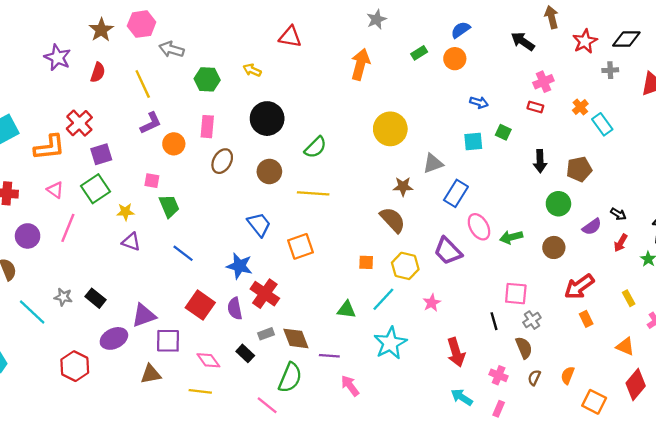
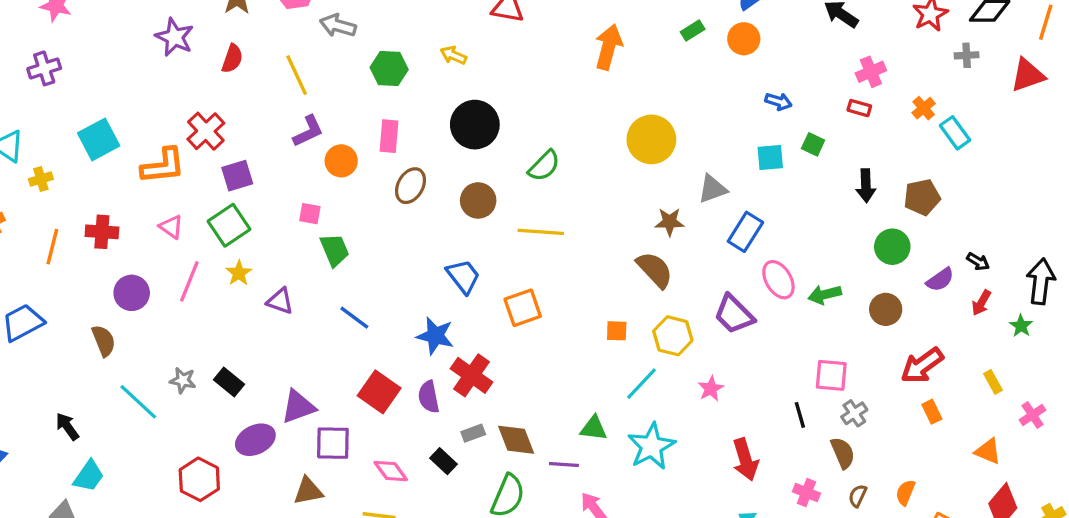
yellow star: (125, 212) -> (239, 273), moved, turned -30
green triangle: (347, 310) -> (594, 428), moved

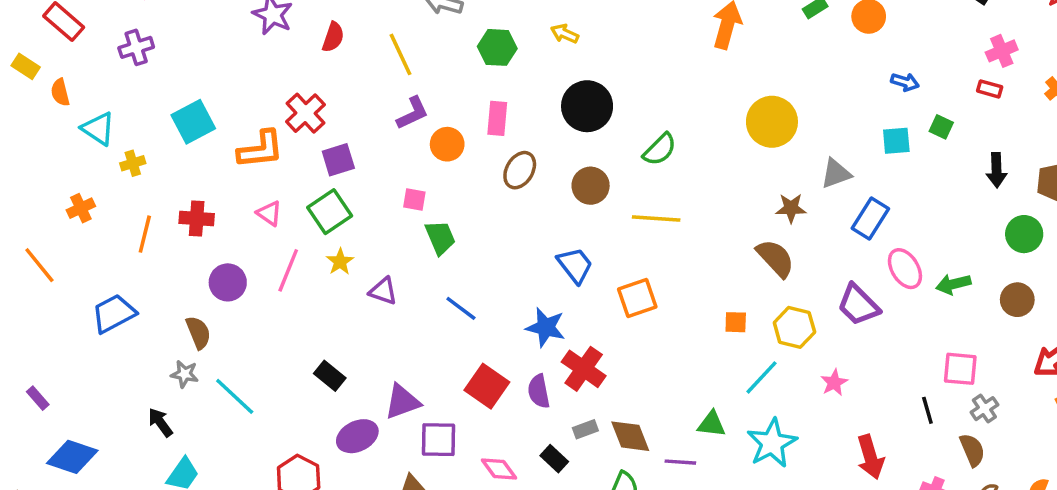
gray star: (183, 380) -> (185, 374), moved

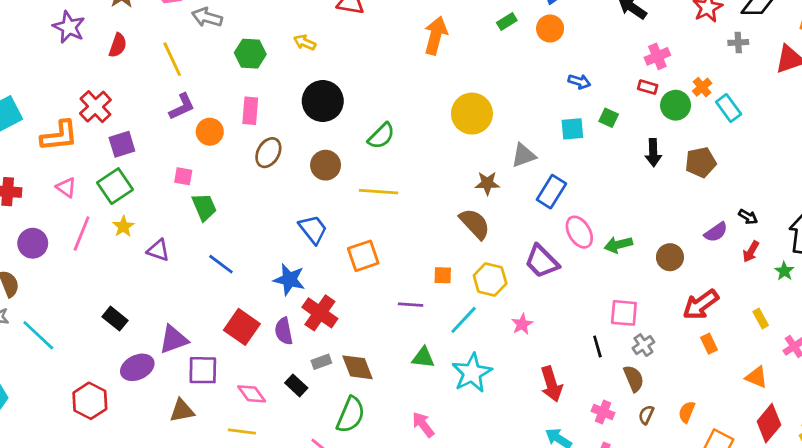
green circle: (1024, 234) -> (676, 105), moved
purple line: (680, 462) -> (411, 305), moved

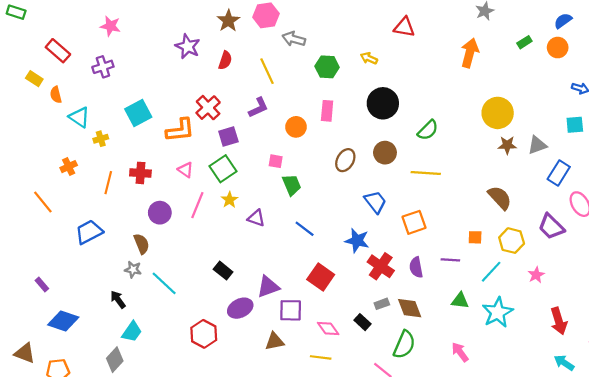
purple L-shape: (182, 107) -> (258, 108), moved
brown ellipse: (268, 153) -> (345, 160), moved
brown star: (487, 183) -> (507, 145), moved
purple semicircle: (284, 331) -> (416, 267), moved

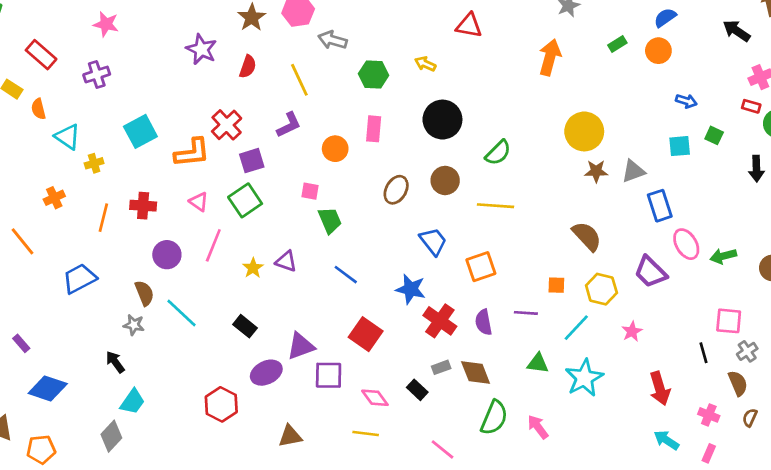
blue rectangle: (559, 173) -> (660, 206), turned -50
yellow star: (229, 200) -> (253, 268), moved
cyan line: (164, 283) -> (181, 313), moved
brown triangle: (275, 341) -> (290, 436), moved
green semicircle: (404, 345) -> (494, 418), moved

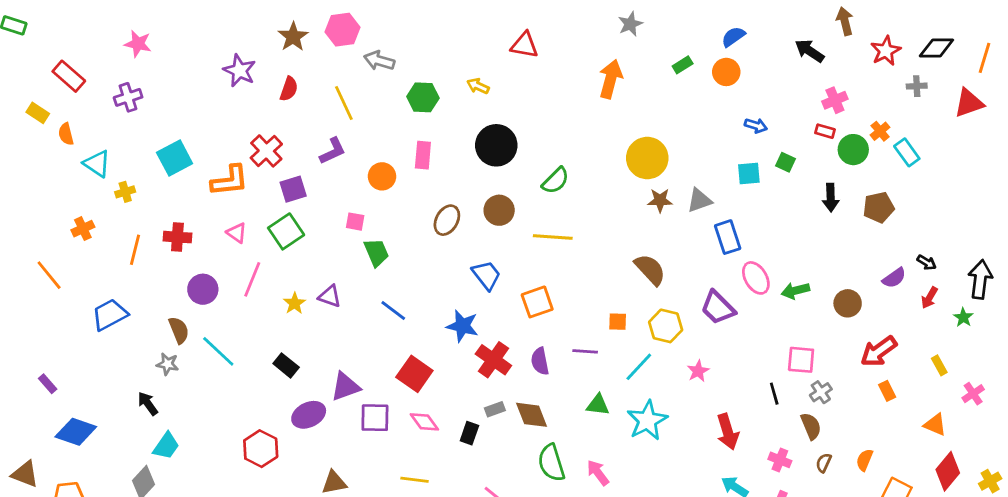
black rectangle: (417, 390) -> (469, 433), turned 66
pink diamond: (375, 398) -> (424, 422), moved
green semicircle: (494, 418) -> (551, 463), turned 140

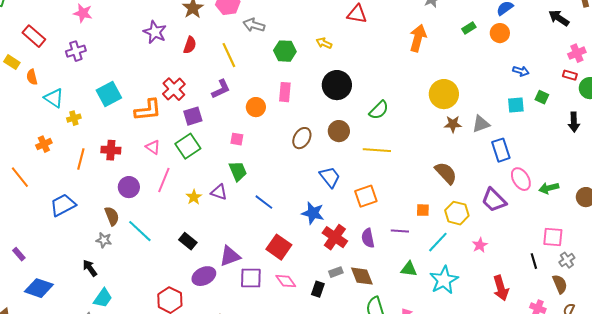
green trapezoid: (376, 253) -> (238, 171), moved

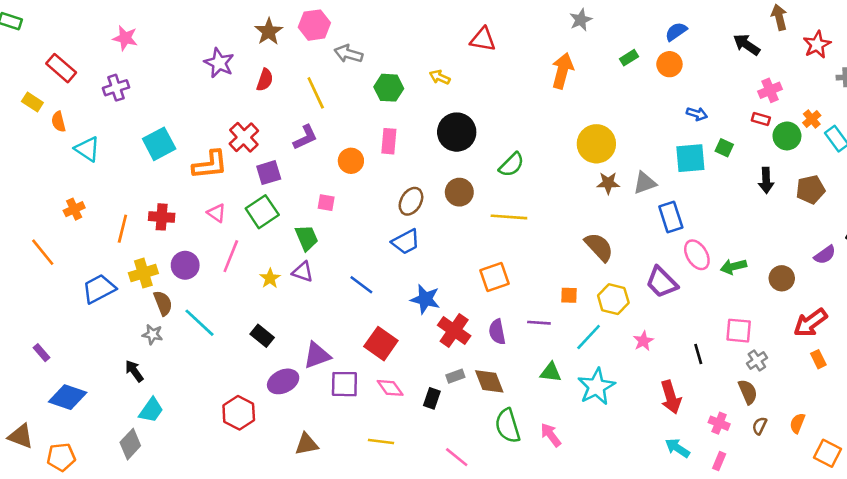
cyan square: (516, 105) -> (690, 158), size x1.4
yellow cross: (74, 118) -> (143, 273), moved, size x1.5
green trapezoid: (238, 171) -> (307, 238), moved
blue trapezoid: (330, 177) -> (406, 242), moved, turned 100
black line: (534, 261) -> (698, 354), moved

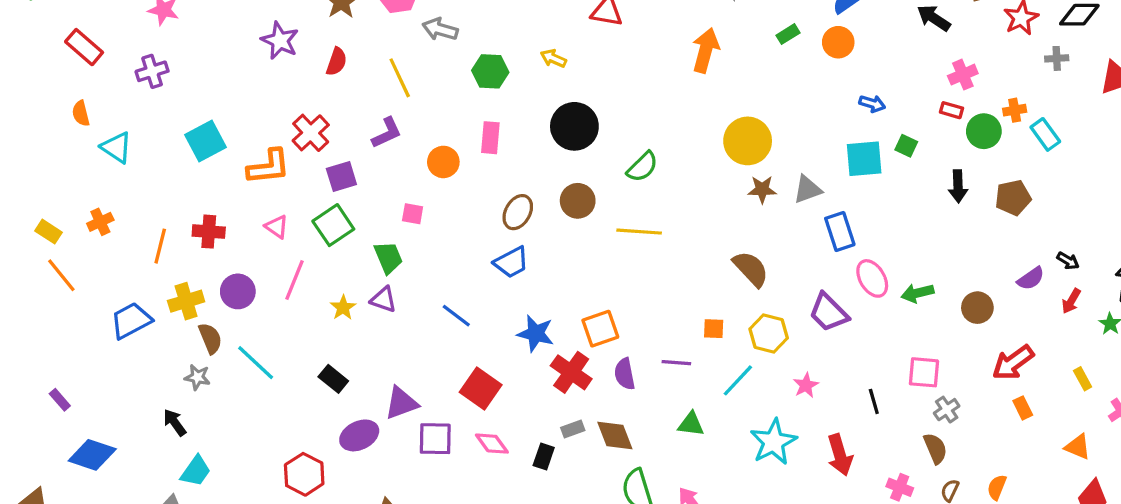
yellow rectangle: (32, 102) -> (48, 232), moved
orange cross: (812, 119) -> (1015, 110), turned 30
orange square: (495, 277) -> (600, 329), moved
cyan star: (596, 387) -> (773, 442), moved

